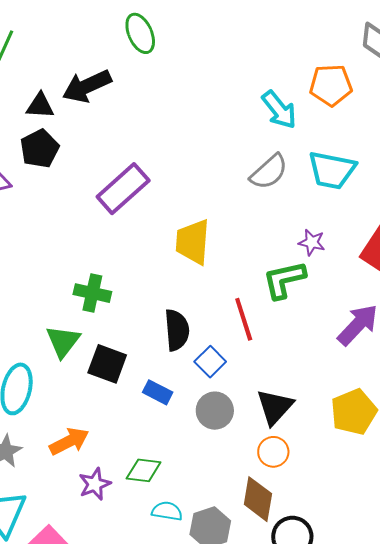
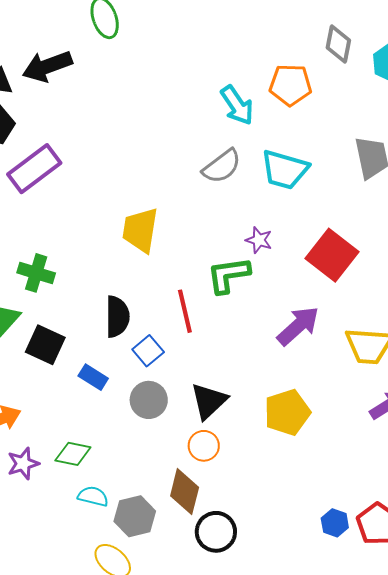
purple rectangle: (123, 189) -> (34, 169), moved

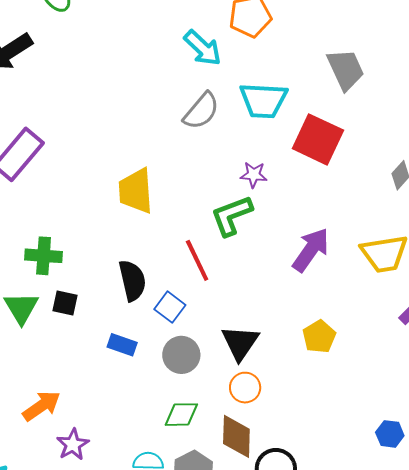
red square: (332, 255) -> (318, 139), moved
black square: (45, 345) -> (65, 303), moved, size x0.7
yellow pentagon: (287, 412) -> (319, 337), size x0.7
green diamond: (73, 454) -> (181, 415), moved

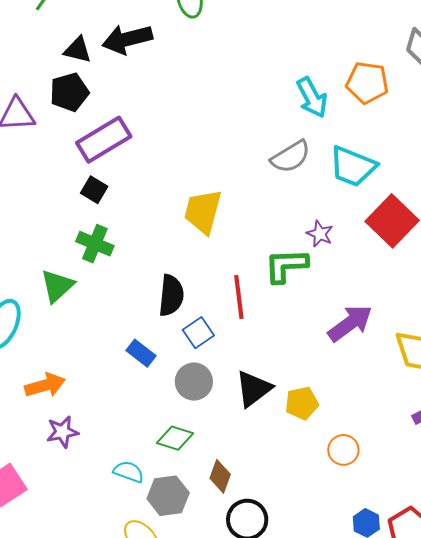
black square: (65, 303) -> (94, 190), moved
yellow pentagon: (319, 337) -> (302, 403), moved
orange circle: (245, 388) -> (343, 450), moved
brown diamond: (236, 436) -> (220, 476), size x0.7

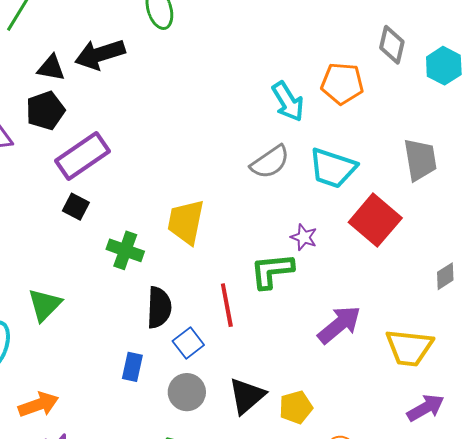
green cross: (95, 244) -> (125, 250), moved
blue rectangle: (141, 353) -> (132, 367), turned 68

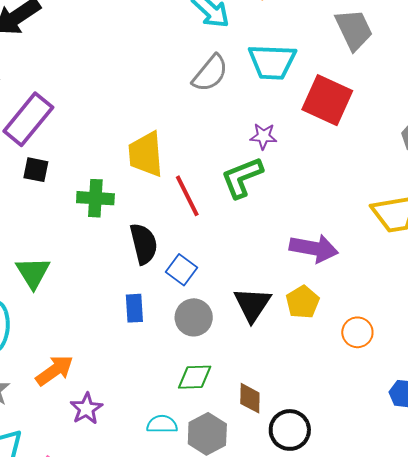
red line: (227, 305) -> (187, 196), moved
purple arrow: (339, 325) -> (314, 248), moved, turned 66

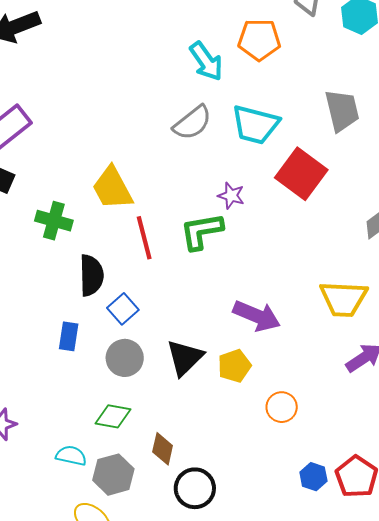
yellow trapezoid: (146, 154) -> (112, 188), turned -36

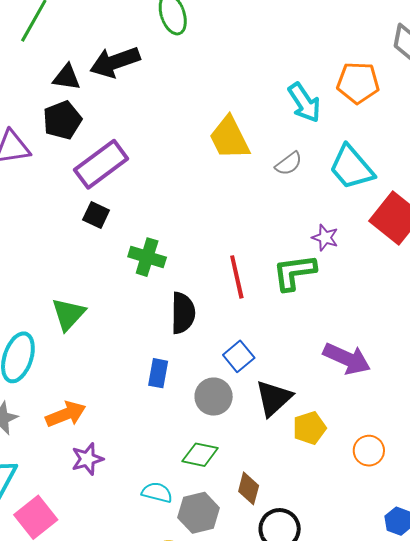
gray semicircle: (192, 123) -> (289, 164), size x0.7
cyan trapezoid: (255, 125) -> (352, 167), turned 33
yellow trapezoid: (112, 188) -> (229, 138), moved
blue square: (123, 309) -> (239, 356), moved
yellow pentagon: (234, 366) -> (309, 428), moved

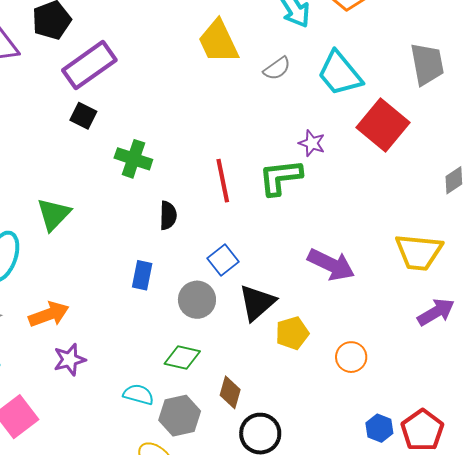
black semicircle: (183, 313) -> (168, 215), size x0.7

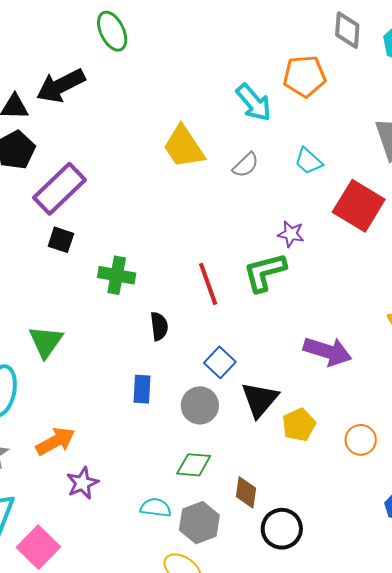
cyan trapezoid: (340, 74) -> (308, 161), size x0.6

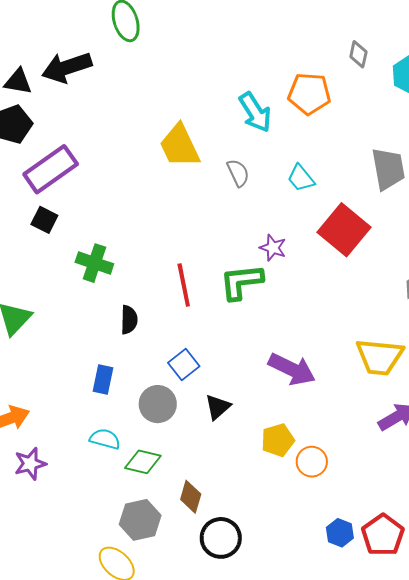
gray diamond: (347, 30) -> (358, 54), size x0.7
gray semicircle: (246, 165) -> (238, 173), turned -80
black triangle: (260, 400) -> (218, 407), size x0.7
yellow pentagon: (299, 425) -> (278, 440), moved
cyan semicircle: (156, 508) -> (105, 439), moved

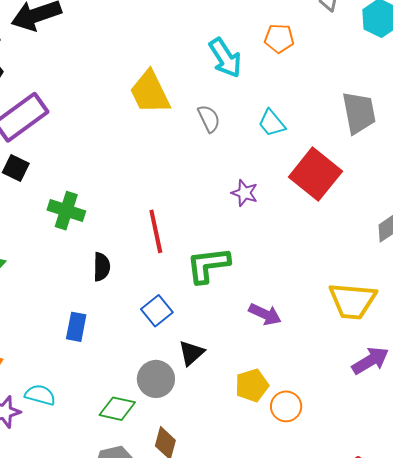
orange pentagon: (309, 94) -> (279, 38), size x0.7
green L-shape: (241, 282) -> (208, 265), moved
purple arrow: (292, 369) -> (265, 314), size x0.7
gray circle: (158, 404) -> (156, 379), moved
cyan semicircle: (105, 439) -> (40, 395), moved

